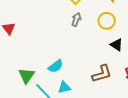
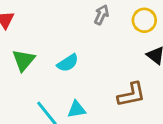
cyan semicircle: (56, 66) -> (68, 63), moved
green triangle: (27, 76) -> (24, 60), moved

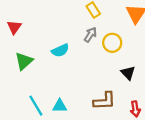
yellow circle: (144, 20) -> (112, 43), moved
cyan semicircle: (68, 63) -> (60, 50), moved

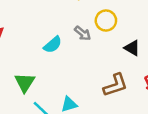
gray arrow: (90, 35) -> (83, 33), moved, turned 112
green triangle: (24, 61) -> (25, 82), moved

